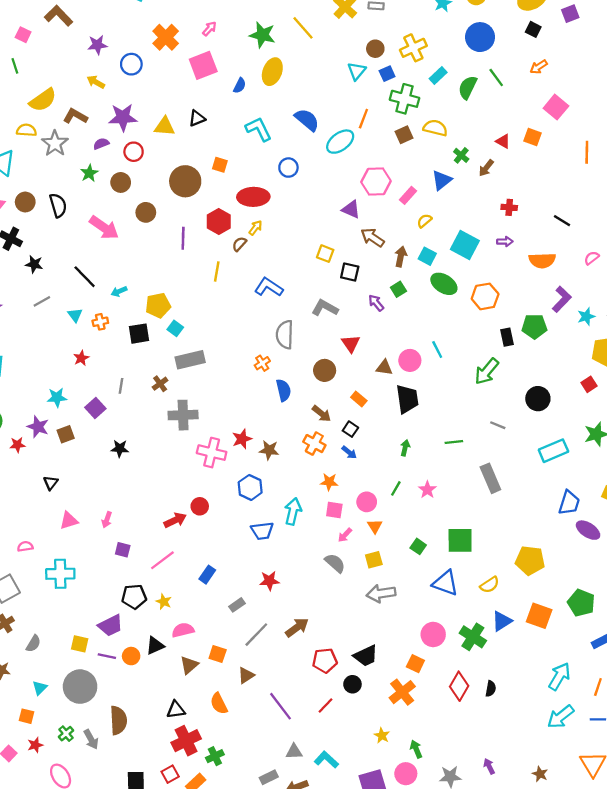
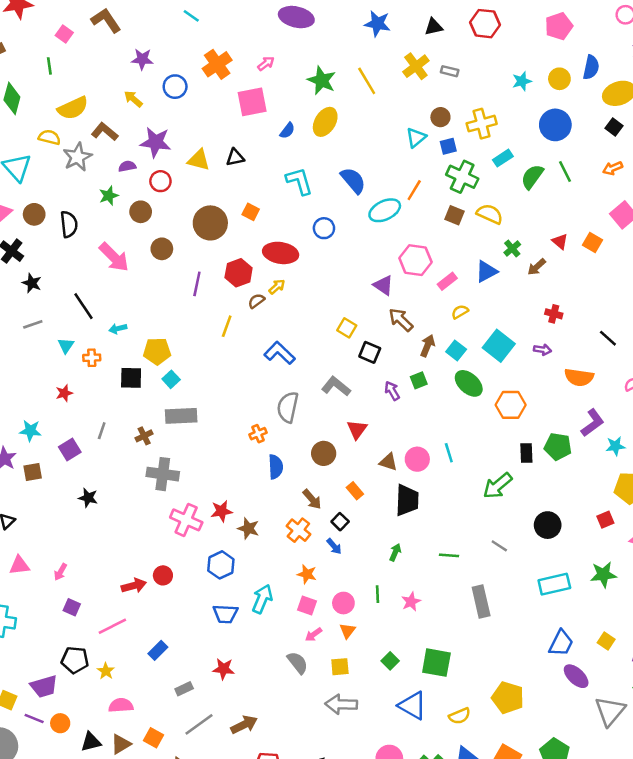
brown square: (404, 135) -> (455, 215), turned 36
green line: (396, 488) -> (378, 594), turned -42
black triangle: (155, 646) -> (91, 742), moved

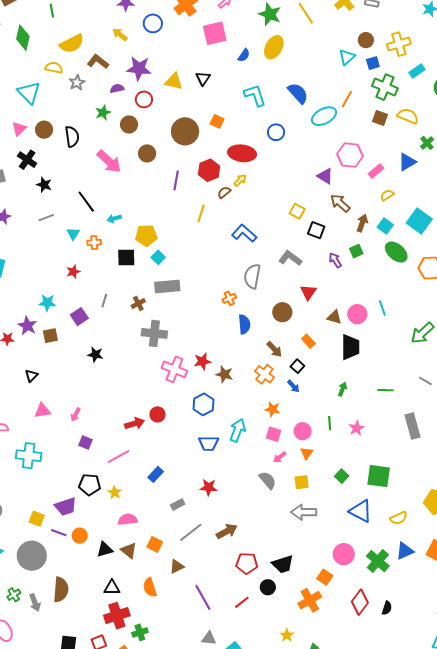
gray star: (77, 157) -> (77, 83), size x0.7
black triangle: (235, 158) -> (203, 78), turned -42
brown triangle: (121, 744) -> (129, 550), turned -48

